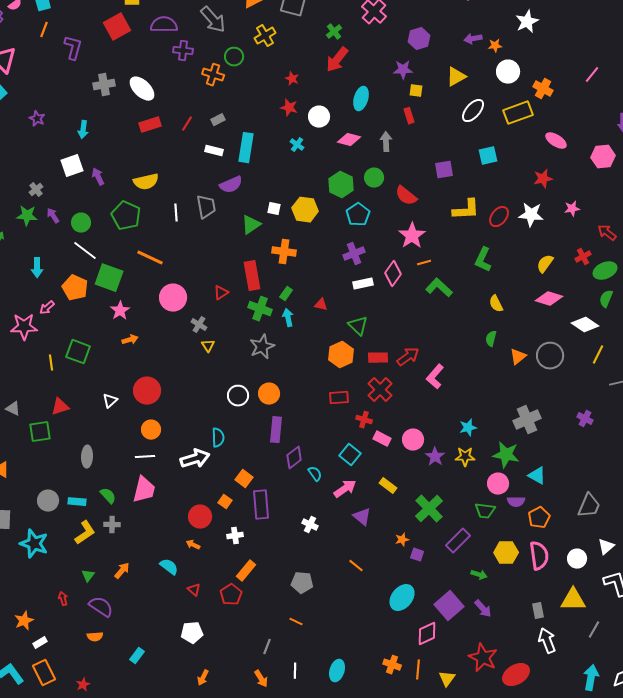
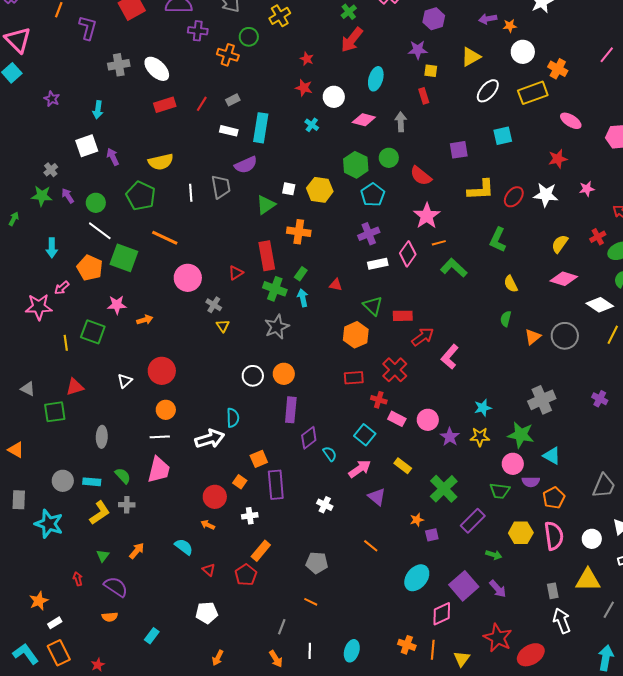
pink star: (120, 311) -> (117, 305), moved, turned 30
red rectangle: (378, 358) -> (403, 316), moved
orange square: (244, 479) -> (259, 459), turned 30
purple square: (417, 555) -> (432, 535), turned -32

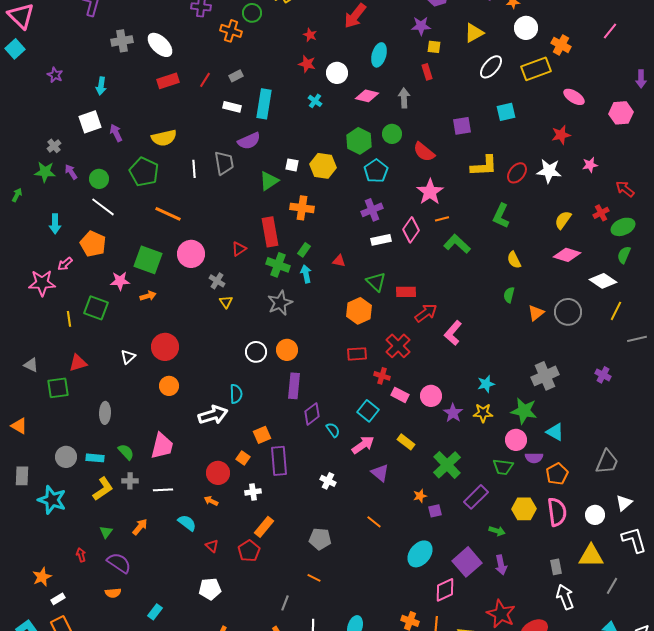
green square: (124, 258) -> (148, 260), moved
white line: (160, 437) -> (163, 490), moved
purple arrow: (498, 589) -> (501, 565), turned 30

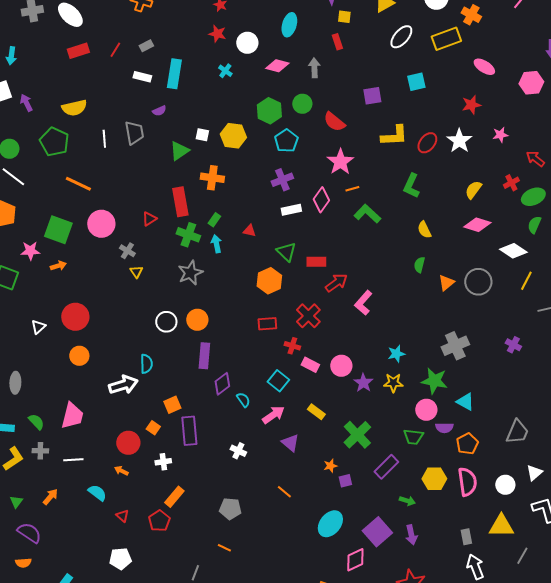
purple semicircle: (249, 141) -> (159, 111), size x0.6
white star: (549, 171) -> (459, 141), turned 30

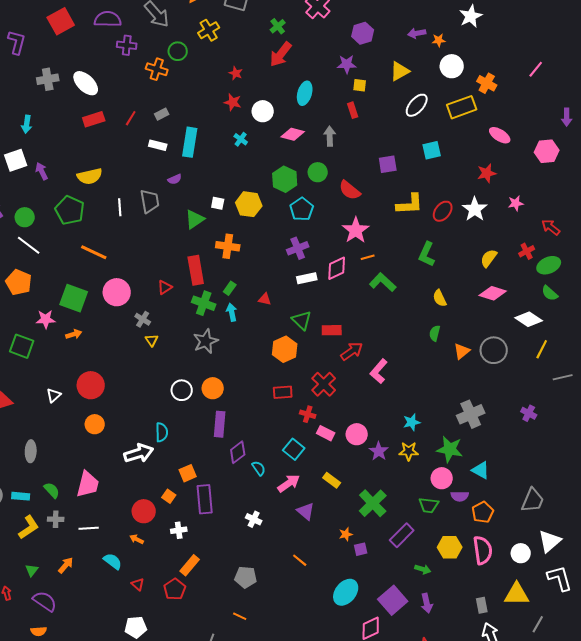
pink diamond: (321, 200) -> (337, 268), turned 30
green semicircle: (534, 225) -> (550, 293), turned -72
white triangle: (534, 473) -> (550, 541), size x1.4

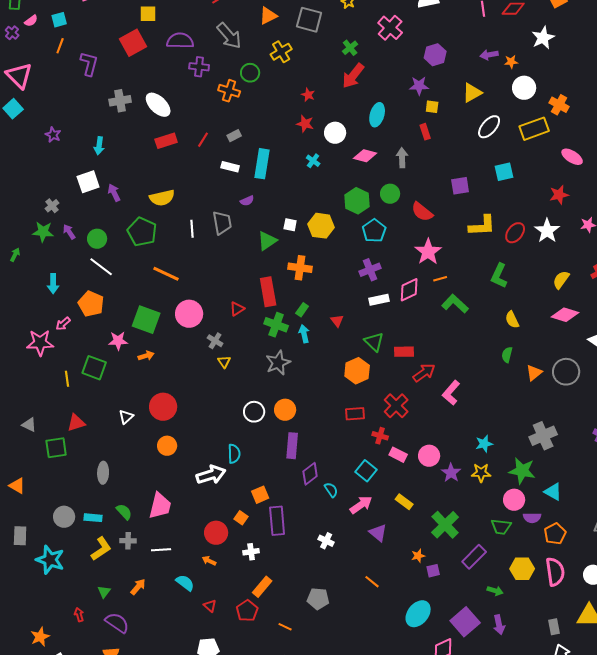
red triangle: (265, 299) -> (337, 321), turned 40
orange line: (240, 616) -> (285, 627), moved

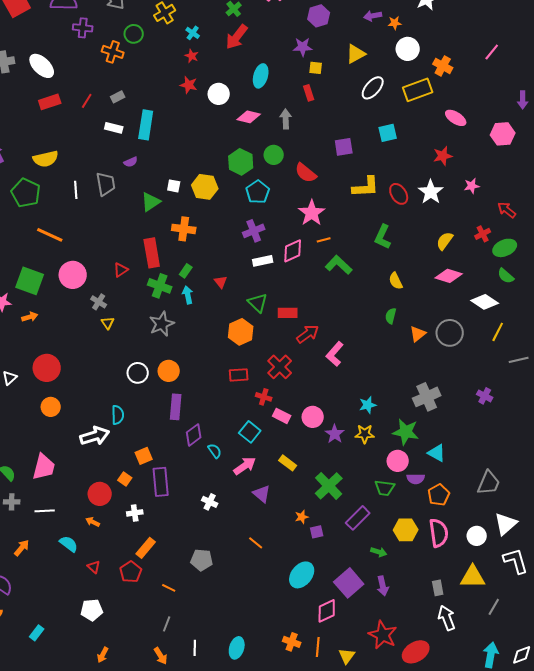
cyan cross: (313, 161) -> (193, 33), moved
red ellipse: (515, 233) -> (399, 194), turned -70

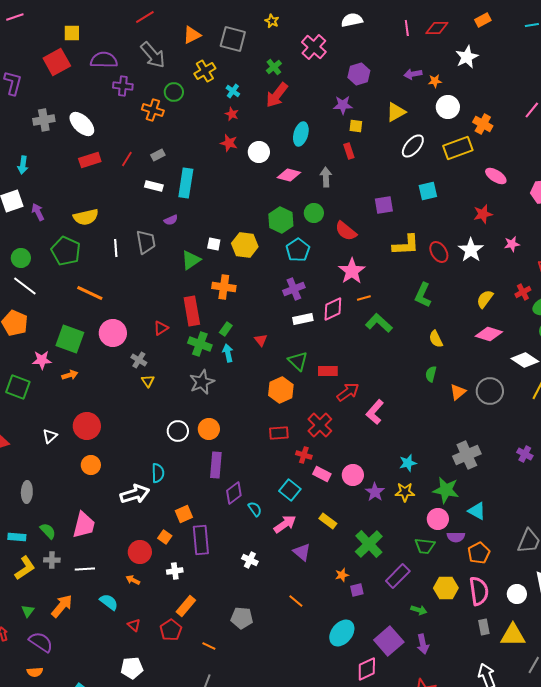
orange arrow: (22, 548) -> (62, 606), size x1.4
gray rectangle: (438, 588) -> (484, 627), moved

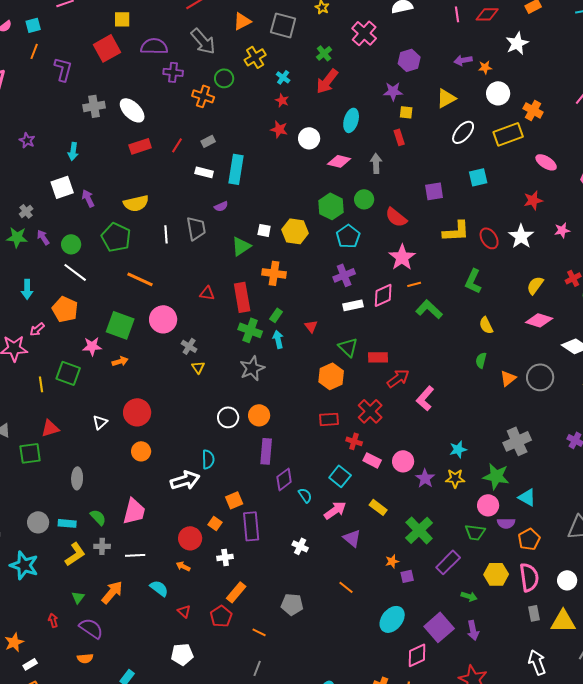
red triangle: (161, 328) -> (207, 293), moved, turned 42

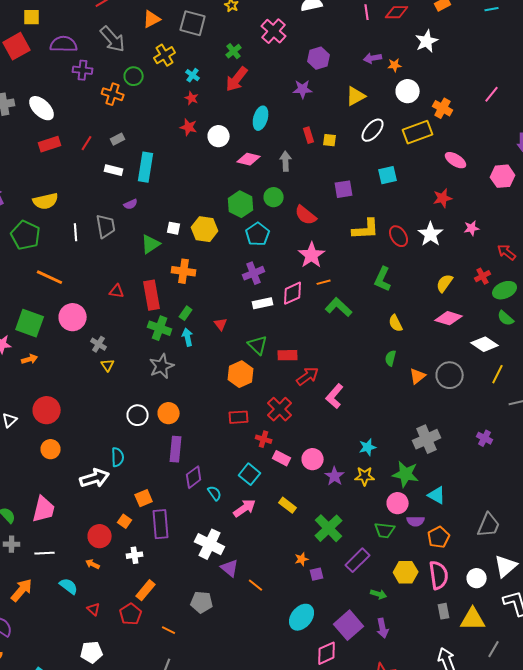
yellow square: (406, 112) -> (330, 140), moved
purple triangle: (352, 538) -> (230, 568), moved
white cross: (300, 546) -> (210, 544), size x1.8

